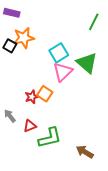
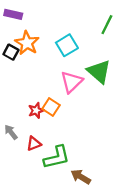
orange star: (24, 38) -> (27, 43), turned -30
cyan square: (59, 53) -> (67, 45), moved
brown arrow: (85, 152) -> (81, 177), moved

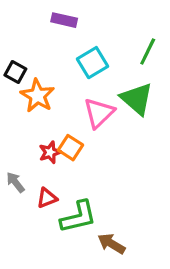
purple rectangle: (13, 14) -> (64, 20), moved
green line: (107, 25) -> (148, 52), moved
orange star: (27, 43) -> (37, 96), moved

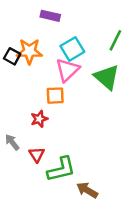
orange star: (37, 96) -> (29, 51), moved, turned -30
pink triangle: (99, 113) -> (67, 70), moved
orange square: (70, 148) -> (55, 96), moved, turned -36
red triangle: (47, 198) -> (37, 155), turned -42

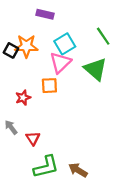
green line: (115, 40) -> (103, 36), turned -60
red star: (39, 119) -> (23, 98), moved
green L-shape: (61, 169) -> (46, 167), moved

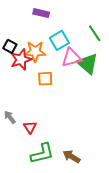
orange star: (26, 46) -> (35, 51), moved
pink triangle: (60, 63) -> (71, 58), moved, turned 30
red star: (23, 98) -> (21, 60), moved, size x1.5

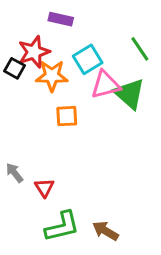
red star: (21, 60) -> (34, 52), moved

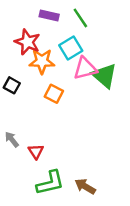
green line: (140, 49) -> (80, 18), moved
red star: (34, 52) -> (27, 42), turned -30
black square: (15, 68) -> (12, 85), moved
orange square: (67, 116) -> (54, 94), turned 30

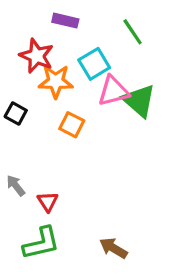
green line: (80, 18) -> (133, 32), moved
green L-shape: (50, 183) -> (41, 243), moved

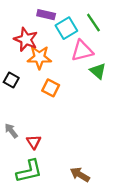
cyan square: (94, 64) -> (66, 28), moved
pink triangle: (113, 91) -> (82, 51), moved
green triangle: (139, 101) -> (98, 71), size x0.7

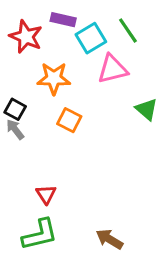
red star: (26, 39) -> (26, 37), moved
green triangle: (98, 71) -> (147, 109), moved
gray arrow: (11, 131) -> (15, 129), moved

